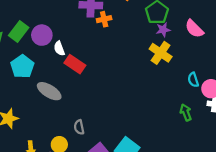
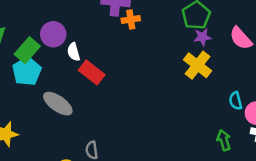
green rectangle: (19, 31) -> (27, 50), moved

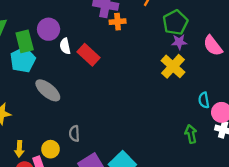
green rectangle: (27, 50) -> (25, 41), turned -60
red rectangle: (92, 72) -> (88, 55), moved

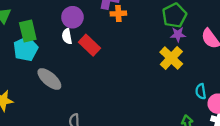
purple circle: (49, 29) -> (72, 17), moved

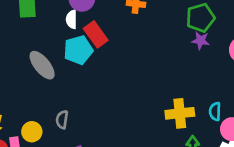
cyan pentagon: (26, 49) -> (78, 50), moved
yellow cross: (171, 58) -> (180, 113), moved, turned 30

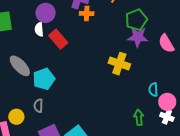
purple star: (201, 41) -> (138, 37), size x1.5
cyan pentagon: (78, 50) -> (44, 79), moved
yellow cross: (180, 113) -> (119, 64), moved, turned 30

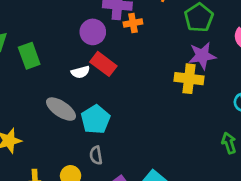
purple circle: (46, 13) -> (93, 32), moved
white semicircle: (39, 29) -> (80, 72), moved, turned -88
purple star: (138, 37) -> (202, 56), moved

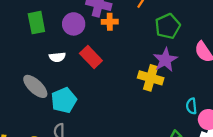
green rectangle: (29, 56) -> (36, 23), moved
purple star: (202, 56) -> (165, 60), turned -30
red rectangle: (103, 64) -> (91, 57), moved

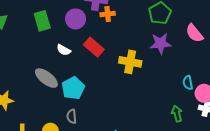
white semicircle: (57, 57) -> (64, 50), turned 40
purple star: (165, 60) -> (161, 43), turned 30
yellow cross: (151, 78) -> (130, 62), moved

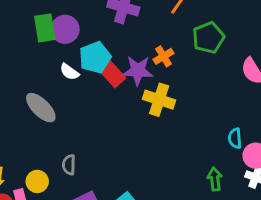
orange cross: (108, 14) -> (163, 56), moved, turned -32
purple circle: (76, 19) -> (65, 29), moved
purple star: (161, 43) -> (138, 71), moved
cyan pentagon: (73, 88) -> (95, 58), moved

